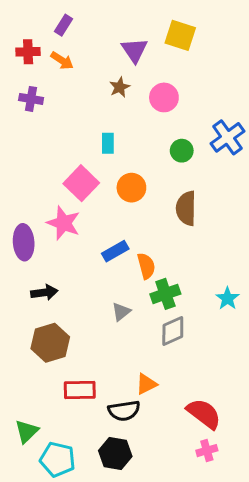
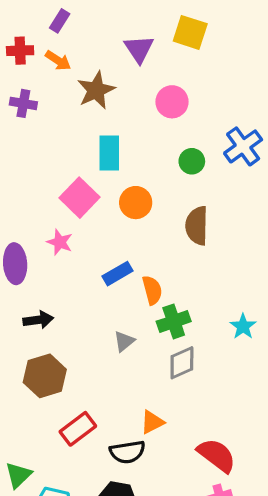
brown star: (120, 87) -> (96, 90), moved, size x1.6
cyan rectangle: (108, 143) -> (109, 153), size x1.5
pink star: (64, 223) -> (60, 242), size x0.7
red rectangle: (80, 390) -> (78, 429), turned -36

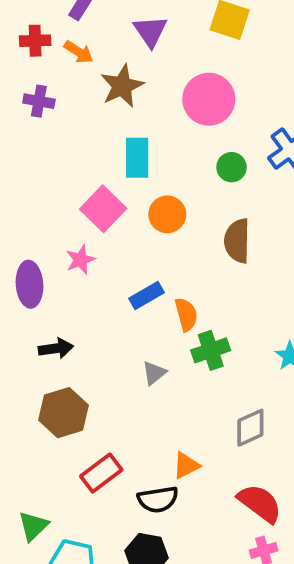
purple triangle: (139, 49) -> (150, 31), moved
pink circle: (172, 102) -> (209, 99), size x1.4
pink star: (60, 242) -> (80, 260), turned 30
gray diamond: (182, 363) -> (250, 428), moved

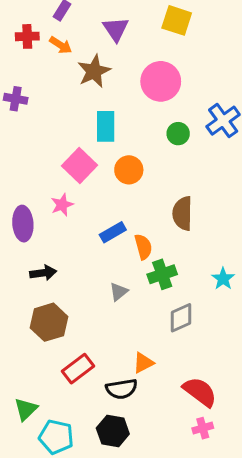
purple cross: (39, 101) -> (16, 99), moved
brown semicircle: (237, 241) -> (182, 213), moved
gray diamond: (250, 428) -> (181, 318), moved

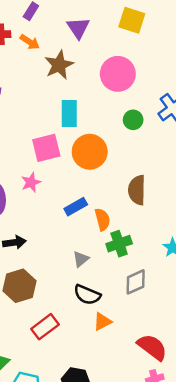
pink square: (79, 166) -> (46, 148), turned 32
orange circle: (129, 170) -> (90, 152), size x1.4
black semicircle: (122, 389) -> (87, 295), moved, turned 32

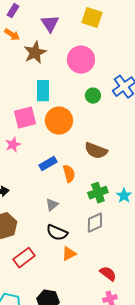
brown semicircle: (137, 190) -> (96, 151), turned -70
green cross: (119, 244) -> (98, 193), moved
red semicircle: (152, 347) -> (108, 274), size x0.7

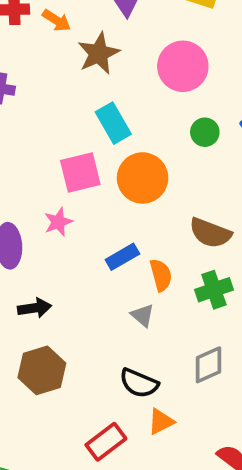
cyan rectangle: (43, 91) -> (113, 123), turned -30
green cross: (98, 193) -> (214, 290), moved
gray triangle: (52, 205) -> (143, 315), moved, turned -40
red rectangle: (24, 258) -> (106, 442), moved

